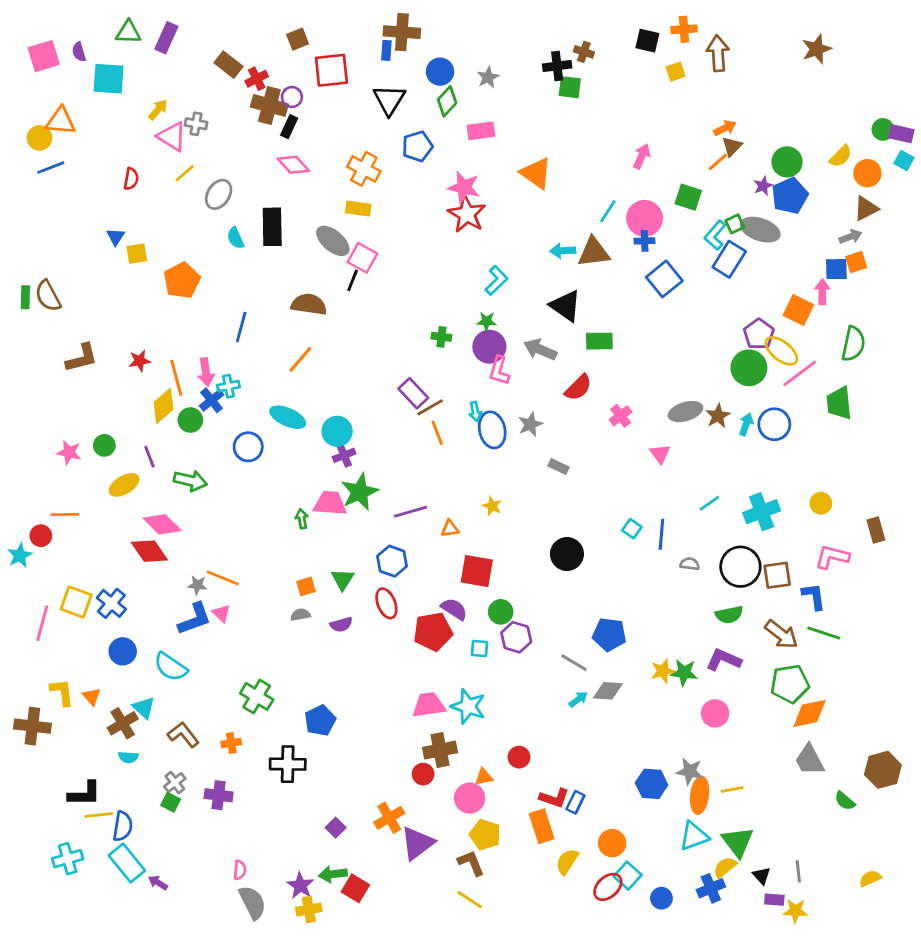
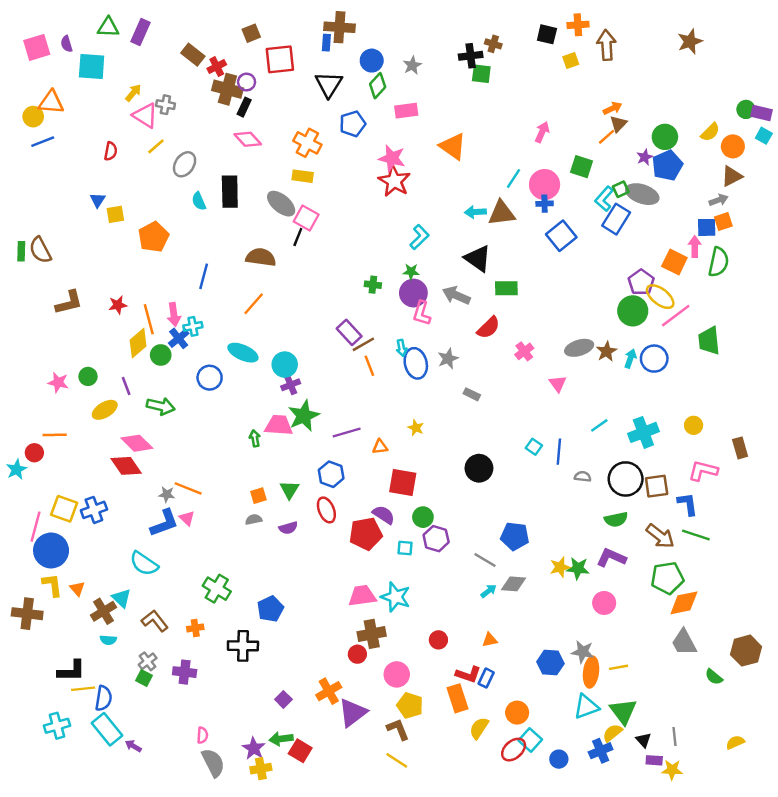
green semicircle: (853, 344) -> (719, 262), moved
blue cross: (111, 603) -> (94, 510), turned 30
blue circle: (123, 651) -> (51, 550), moved, size x1.5
orange triangle: (484, 777) -> (490, 640), moved

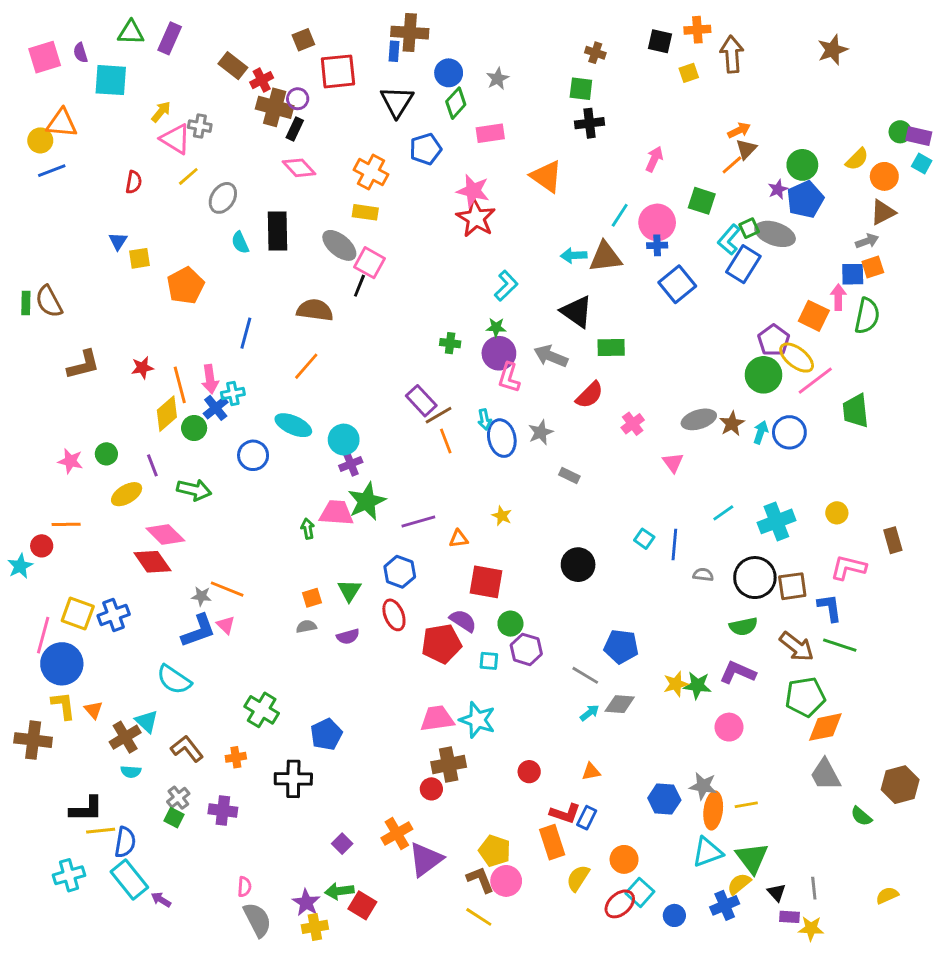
black cross: (471, 56) -> (590, 123), moved
pink circle: (397, 674) -> (506, 881), moved

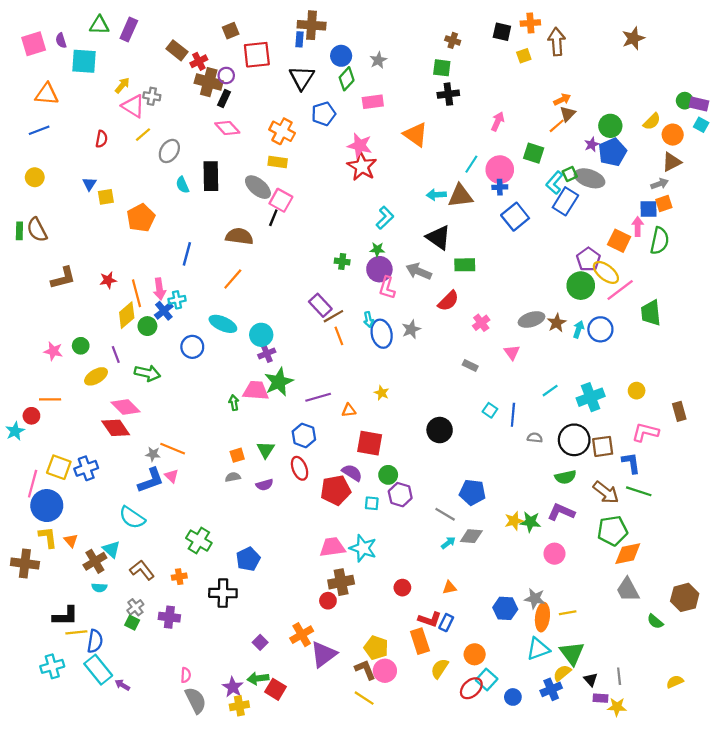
yellow circle: (40, 140) -> (35, 177), moved
gray rectangle: (569, 475) -> (470, 365), moved

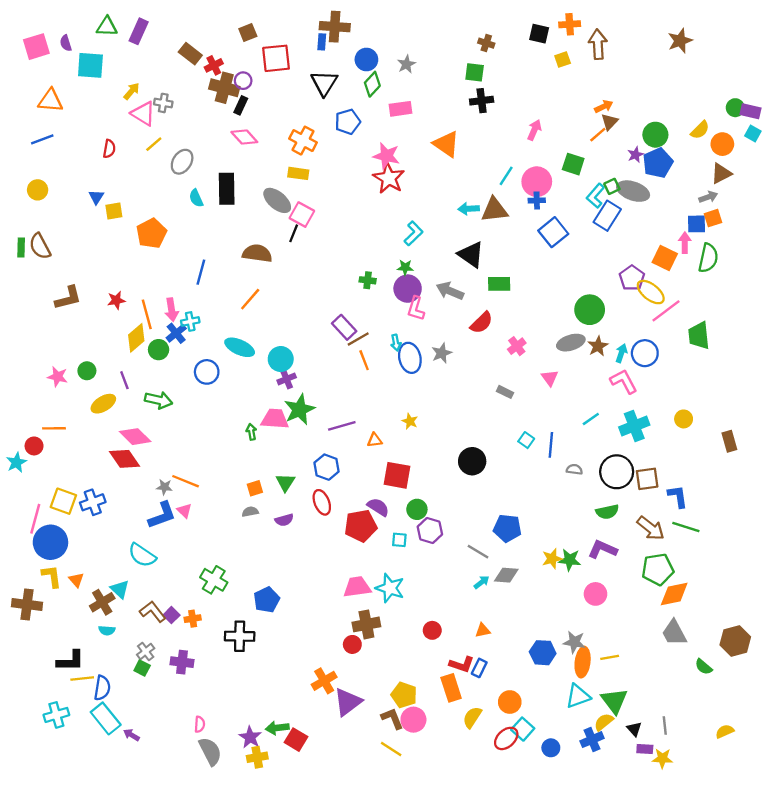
green circle: (581, 286) -> (590, 310), moved
pink L-shape: (645, 432) -> (624, 381), moved, turned 48
purple square: (260, 642) -> (171, 615), moved

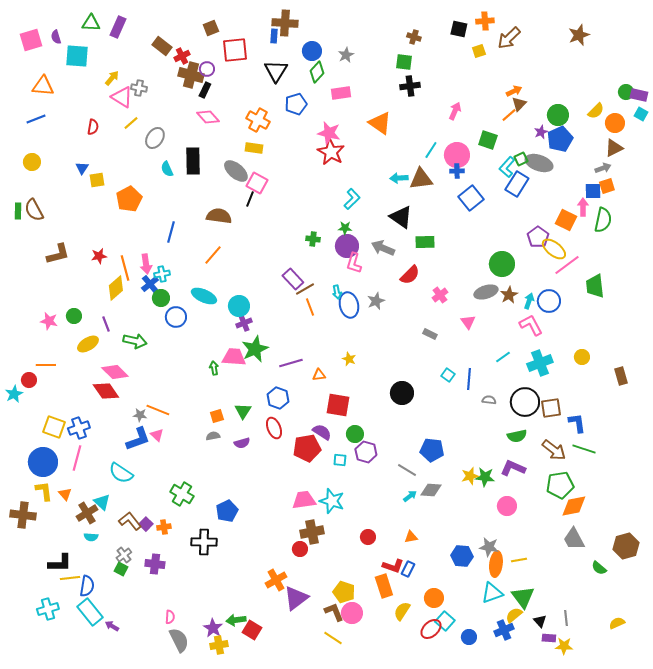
brown arrow: (598, 44) -> (509, 38), turned -130
green circle: (159, 350) -> (161, 298), moved
pink line: (35, 519) -> (77, 458), moved

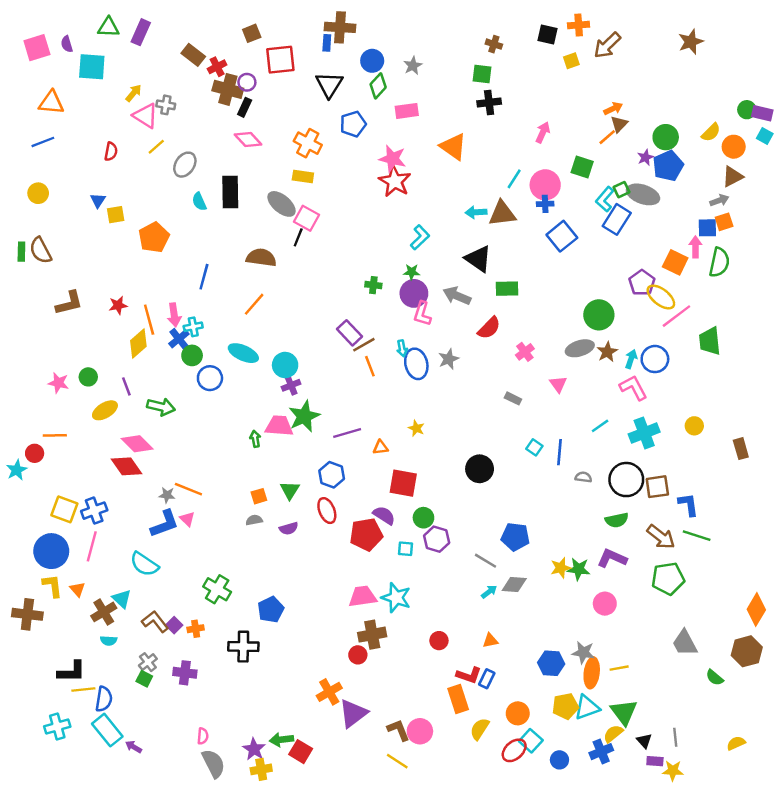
orange diamond: (574, 506) -> (756, 610), moved, turned -48
yellow pentagon: (344, 592) -> (565, 706), moved, turned -30

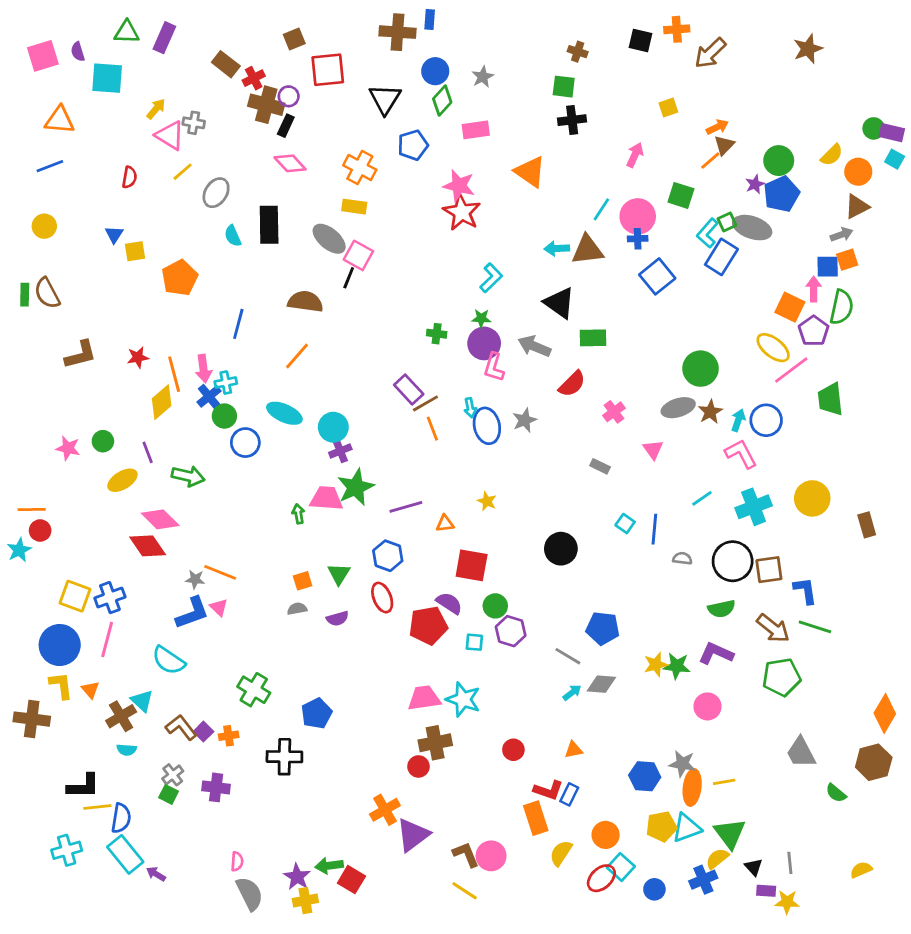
blue rectangle: (327, 43) -> (430, 20), moved
yellow square: (571, 61) -> (668, 107), moved
purple pentagon: (642, 283) -> (814, 331), moved
yellow circle: (694, 426) -> (812, 498), size x1.6
orange line: (55, 435) -> (32, 510), moved

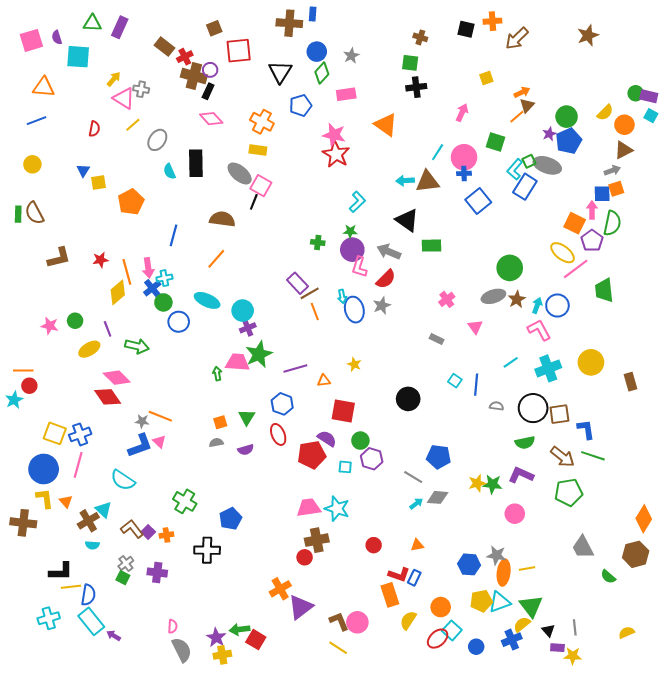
red semicircle: (572, 384) -> (386, 279), moved

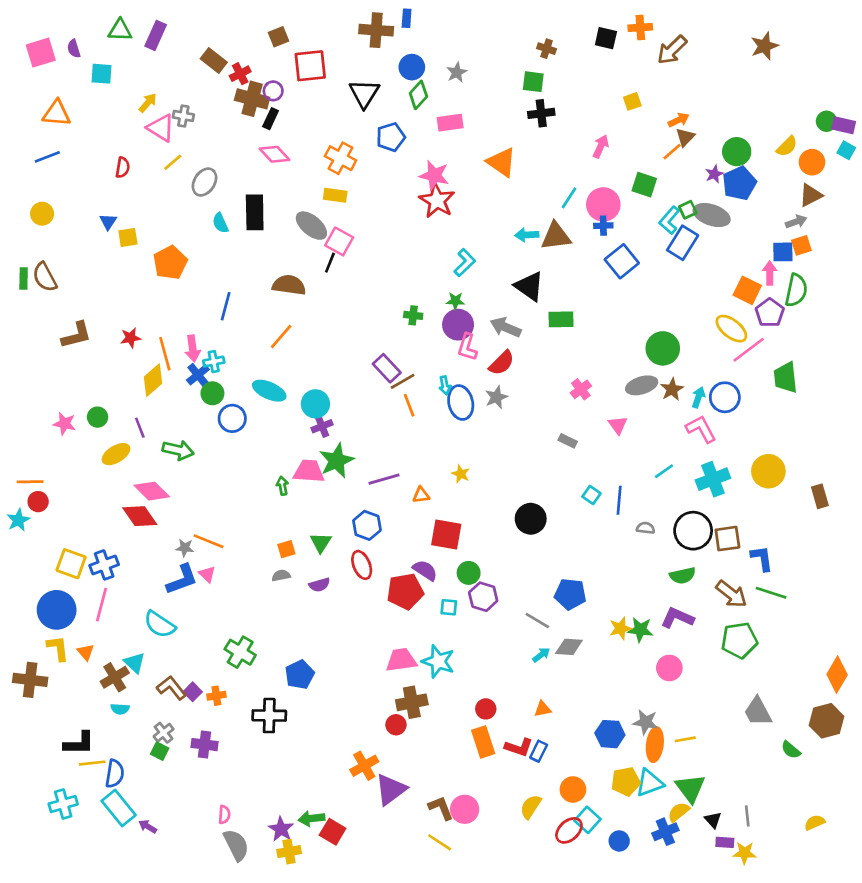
cyan square: (78, 57) -> (101, 74), size x0.7
orange rectangle: (390, 595) -> (483, 742), moved

